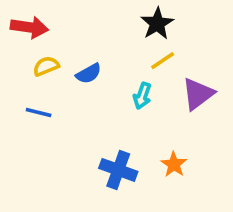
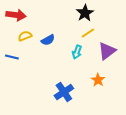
blue line: (39, 112) -> (12, 57), moved
orange star: (174, 164) -> (98, 80), moved
blue cross: (118, 170) -> (64, 92), turned 36

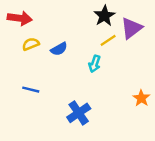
purple triangle: (107, 51) -> (131, 28), moved
blue line: (12, 57) -> (31, 90), moved
orange star: (98, 80) -> (141, 98), moved

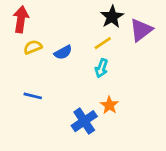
red arrow: (20, 18) -> (21, 19), turned -90
yellow line: (108, 40) -> (103, 43), moved
orange star: (141, 98) -> (109, 105), moved

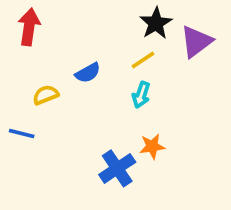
yellow semicircle: (33, 47) -> (46, 95), moved
blue line: (33, 96) -> (22, 133), moved
orange star: (109, 105) -> (152, 146), turned 30

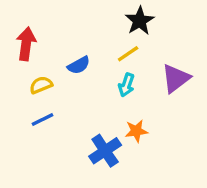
red arrow: (29, 27) -> (26, 44), moved
purple triangle: (196, 42) -> (176, 78), moved
blue line: (22, 133) -> (43, 119), moved, turned -40

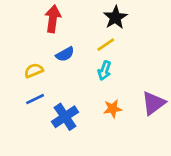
red arrow: (26, 44) -> (53, 19), moved
purple triangle: (176, 78) -> (153, 103), moved
blue cross: (105, 151) -> (65, 117), moved

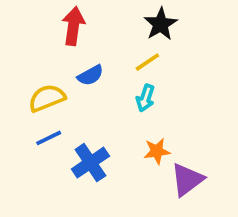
yellow semicircle: (34, 71) -> (47, 98), size x1.4
purple triangle: (153, 103) -> (187, 180), moved

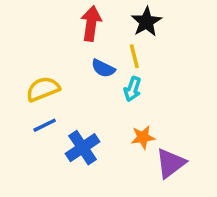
red arrow: (73, 26) -> (91, 24), moved
yellow line: (147, 62) -> (134, 56), turned -70
blue semicircle: (90, 75) -> (103, 68), moved, turned 55

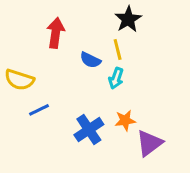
red arrow: (91, 24) -> (56, 33), moved
yellow semicircle: (43, 89) -> (19, 80), moved, turned -140
blue cross: (83, 148) -> (89, 130), moved

